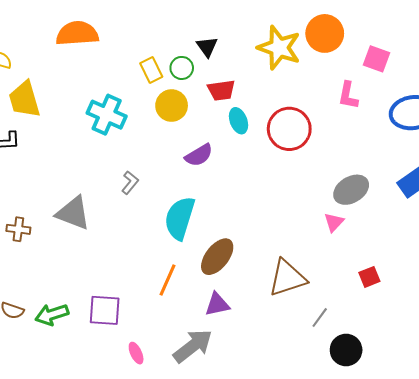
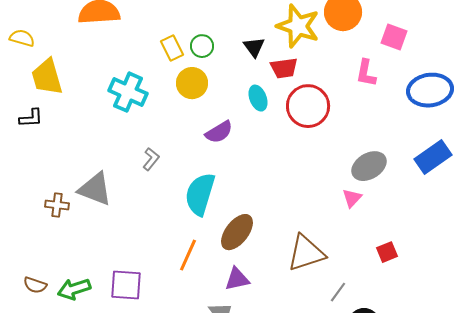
black triangle: (207, 47) -> (254, 47), moved
red trapezoid: (221, 90) -> (284, 68), moved
brown cross: (18, 229) -> (57, 205), moved

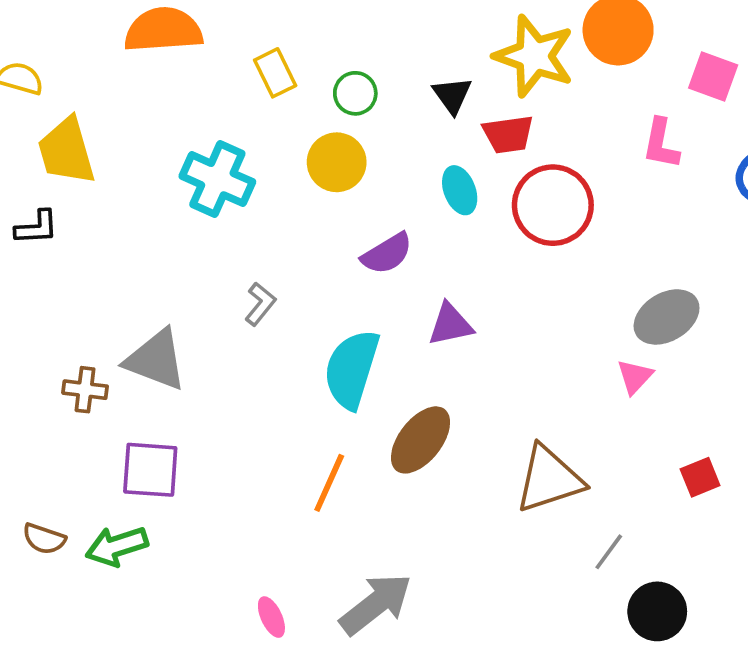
yellow rectangle: (172, 48) -> (275, 73), moved
purple triangle: (237, 279) -> (450, 324), moved
purple square: (126, 285) -> (150, 470), moved

